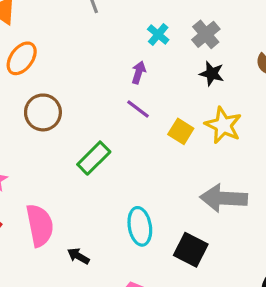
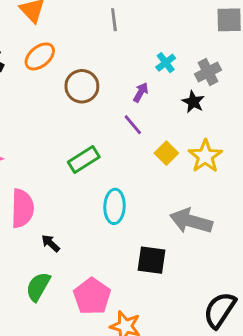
black star: (212, 74) -> (193, 102), moved
brown circle: (43, 112) -> (82, 86), moved
cyan ellipse: (140, 226) -> (115, 206), moved
black square: (191, 250) -> (151, 260), turned -32

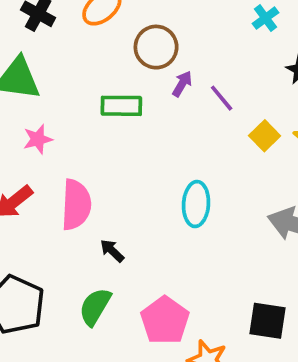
purple arrow: (141, 92) -> (182, 84), moved
green rectangle: (84, 159) -> (121, 106), moved, turned 32
black square: (151, 260) -> (268, 321), moved

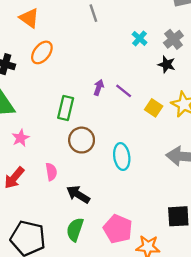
brown circle: (156, 47) -> (82, 140), moved
green rectangle: (121, 106) -> (66, 108), turned -65
pink semicircle: (76, 205) -> (51, 172), size x0.6
black arrow: (112, 251) -> (78, 194), size x1.5

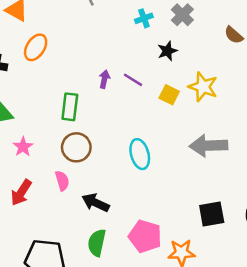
cyan cross: (140, 38) -> (144, 18), turned 35
black star: (167, 64) -> (167, 51), moved, turned -30
brown circle: (82, 140) -> (76, 147), moved

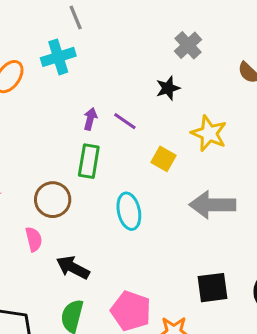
cyan cross: (144, 18) -> (58, 57), moved, size x1.5
yellow square: (169, 95) -> (164, 159), moved
green rectangle: (70, 107) -> (89, 161), moved

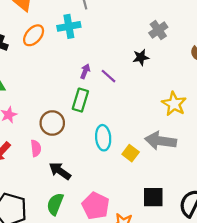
yellow star: (209, 133) -> (174, 104), moved
yellow square: (164, 159) -> (131, 153), moved

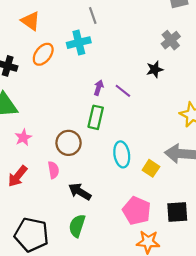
pink pentagon: (96, 206) -> (137, 211), moved

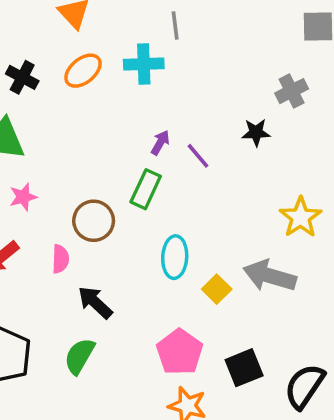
black square: (177, 212) -> (244, 368), turned -30

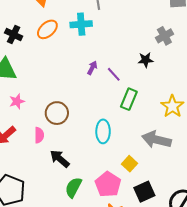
green rectangle: (146, 189) -> (129, 99), moved
yellow square: (217, 289) -> (129, 164), moved
green semicircle: (79, 356) -> (73, 187), moved

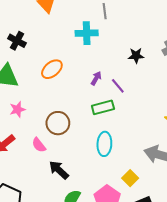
orange ellipse: (47, 29) -> (52, 69), moved
black star: (146, 60) -> (136, 56), moved
green rectangle: (129, 99) -> (103, 107), moved, turned 50
pink semicircle: (39, 135) -> (39, 145), turned 140

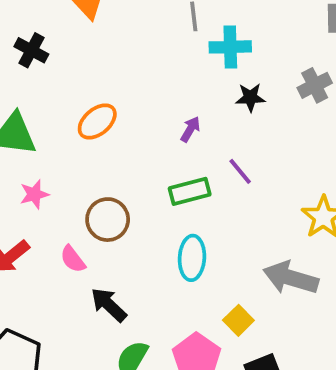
cyan cross: (87, 33) -> (230, 47), moved
black cross: (17, 41) -> (31, 50), moved
purple arrow: (96, 78) -> (190, 129), moved
purple line: (118, 86) -> (240, 171), moved

